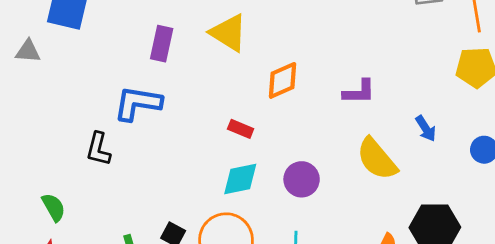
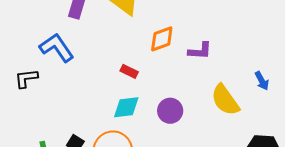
purple L-shape: (359, 92) -> (200, 51), moved
blue L-shape: (138, 103) -> (57, 48), turned 42
black L-shape: (98, 149) -> (26, 78), turned 65

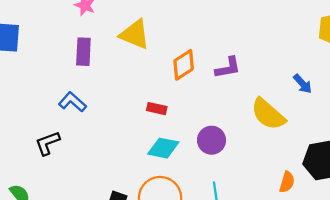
blue L-shape: (57, 48) -> (72, 102), size x0.7
cyan diamond: (126, 107) -> (163, 148), turned 32

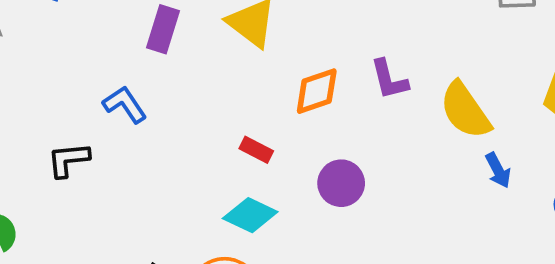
purple L-shape: (228, 68) -> (389, 80), moved, turned 72
yellow semicircle: (268, 114) -> (465, 110), moved
purple circle: (211, 140) -> (341, 183), moved

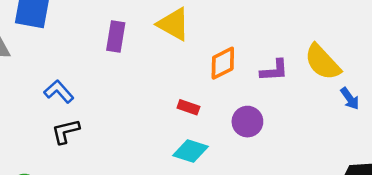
purple L-shape: (389, 80) -> (274, 70), moved, turned -72
blue L-shape: (125, 104) -> (59, 92), moved

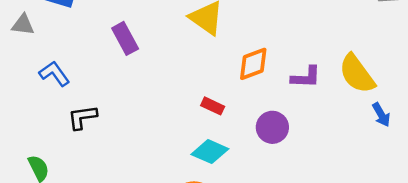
purple rectangle: (116, 37) -> (125, 38), moved, turned -44
blue L-shape: (59, 92) -> (54, 74), moved

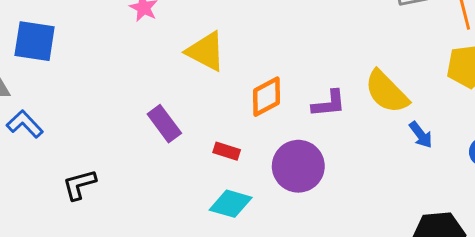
purple rectangle: (125, 38) -> (164, 124), moved
blue L-shape: (54, 74) -> (25, 124), moved
purple circle: (272, 127) -> (298, 166), size x1.4

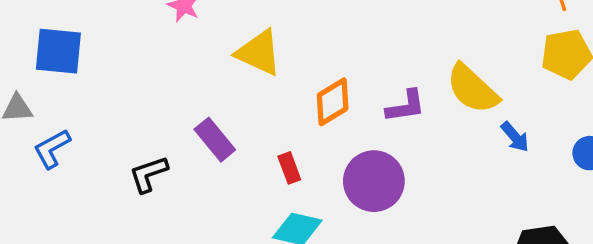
blue L-shape: (25, 124) -> (52, 149), turned -72
red rectangle: (227, 151) -> (289, 168), turned 55
black L-shape: (79, 185) -> (149, 174), moved

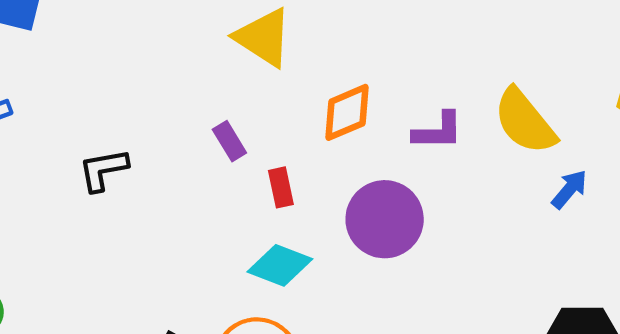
blue arrow: (515, 137) -> (569, 189), turned -108
purple rectangle: (215, 140) -> (229, 141), moved, size x0.7

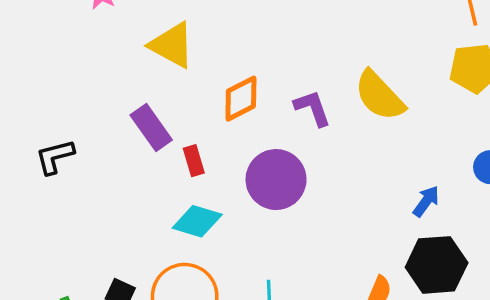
purple L-shape: (438, 131) -> (312, 108), turned -105
purple rectangle: (229, 141) -> (151, 127), size x1.5
blue arrow: (569, 189) -> (426, 201), moved

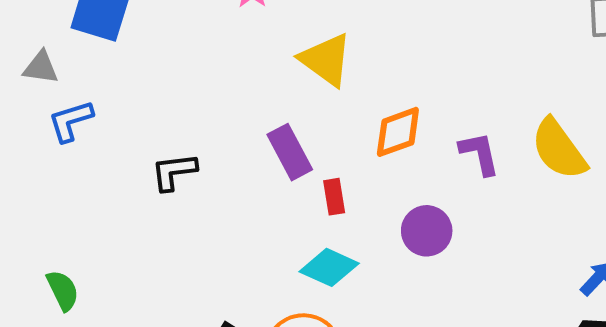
purple circle: (276, 180) -> (427, 231), size x0.7

